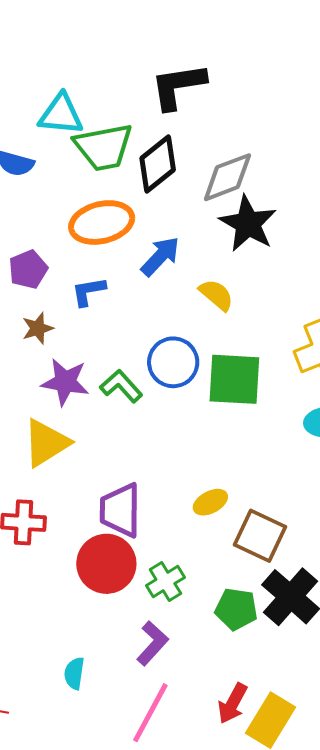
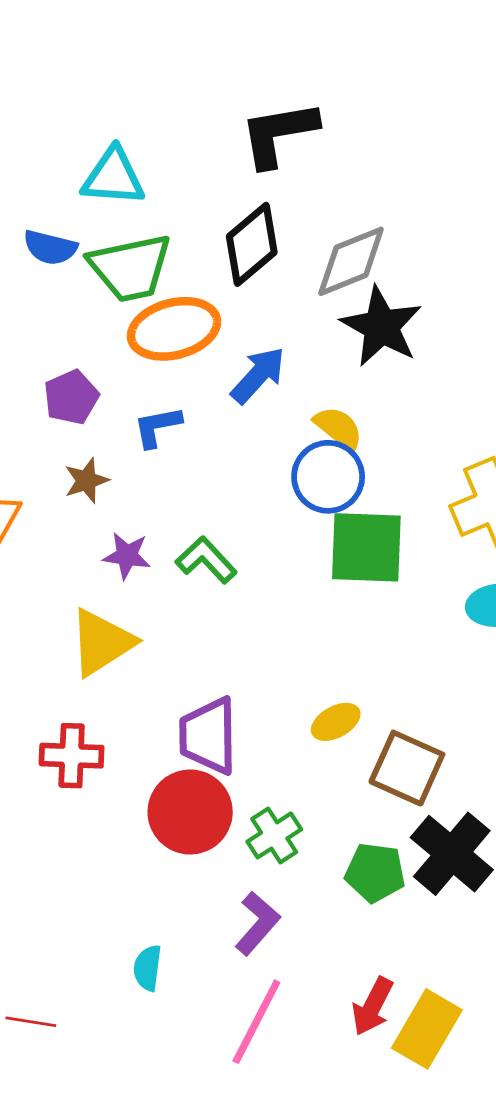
green trapezoid: (104, 147) -> (130, 268), moved
blue circle: (173, 362) -> (328, 477), moved
purple star: (65, 382) -> (127, 556), size x0.7

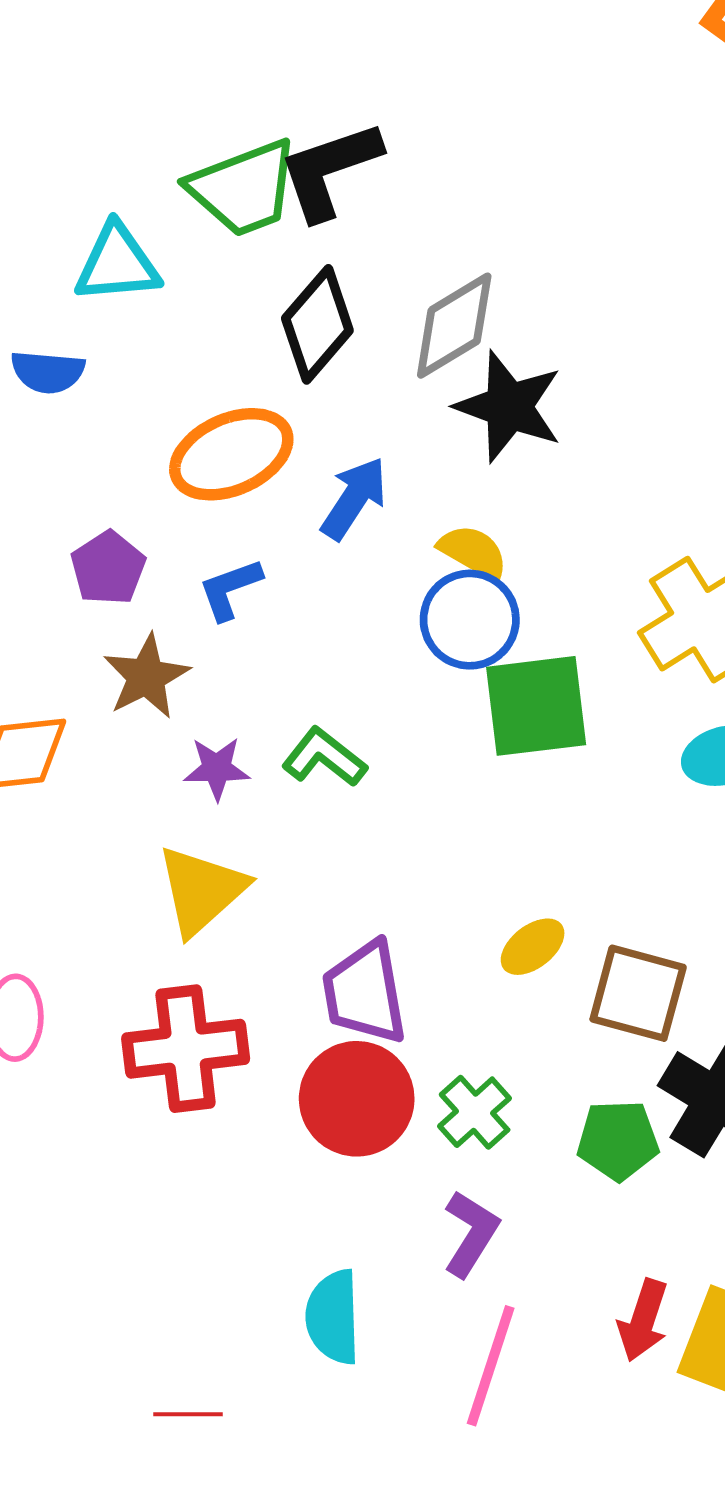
green trapezoid: (130, 268) -> (244, 188), moved
brown star: (86, 481) -> (146, 677), size x1.4
red cross: (72, 756) -> (186, 1049), size x1.4
cyan semicircle: (148, 968) -> (333, 1317), size x1.5

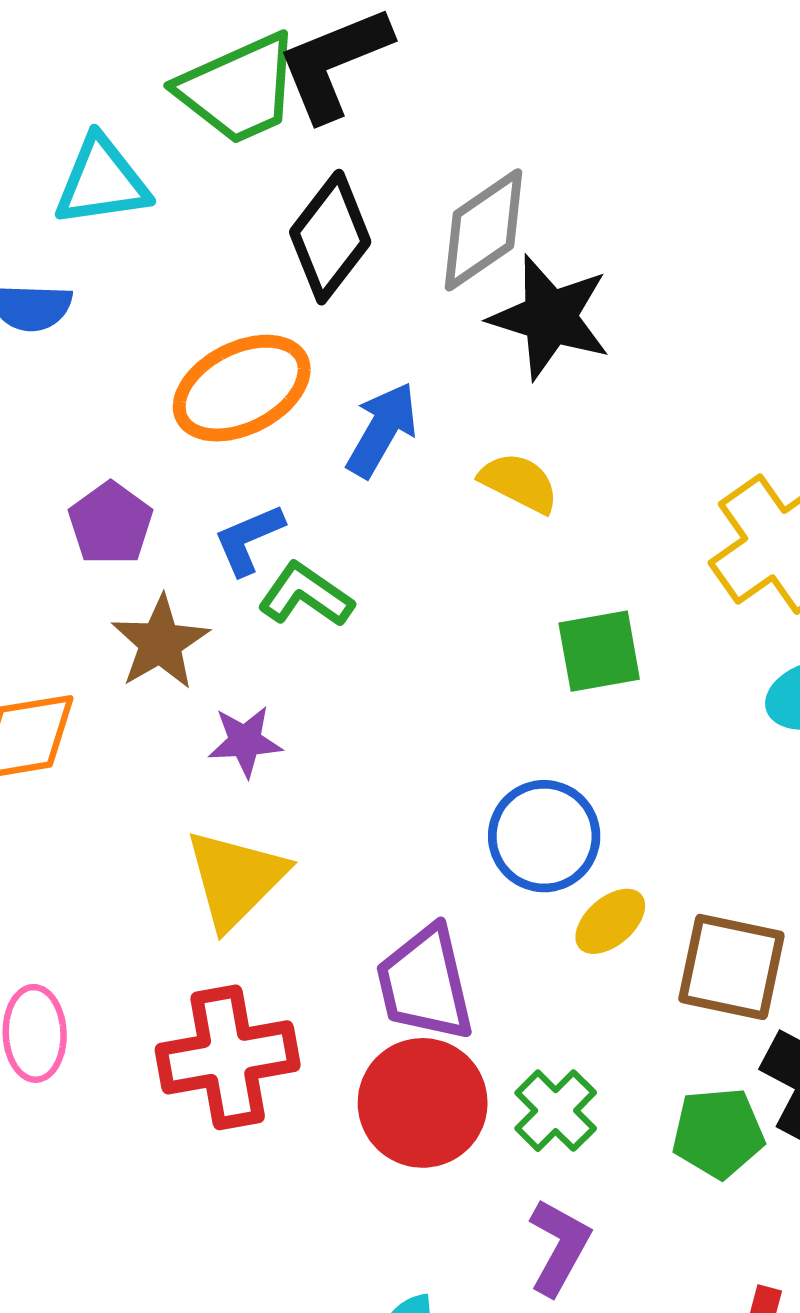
blue circle: (470, 620) -> (544, 836), moved
green square: (536, 706) -> (599, 651), size x0.7
green L-shape: (324, 757) -> (306, 595), moved

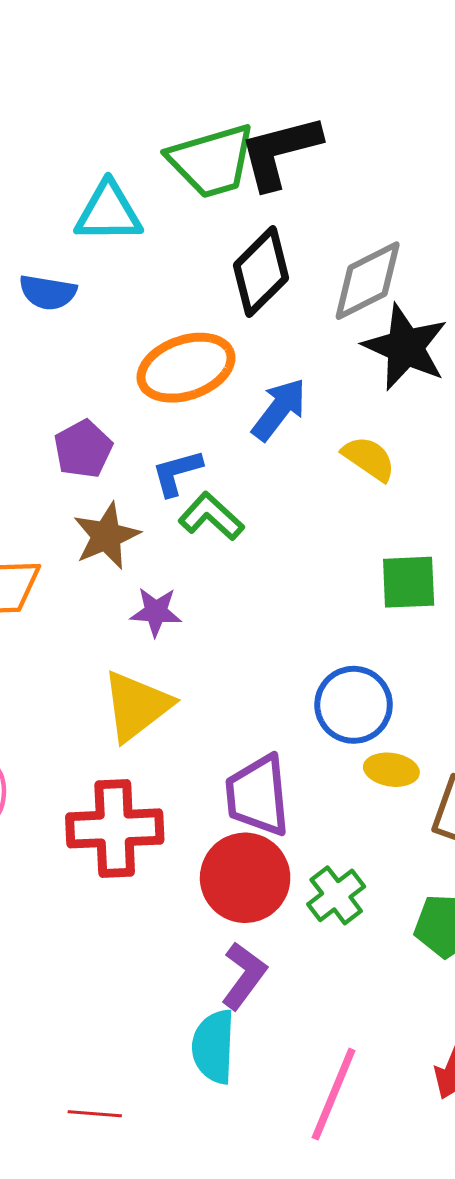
yellow ellipse: (610, 921) -> (391, 770), turned 42
purple L-shape: (559, 1247) -> (244, 976), moved

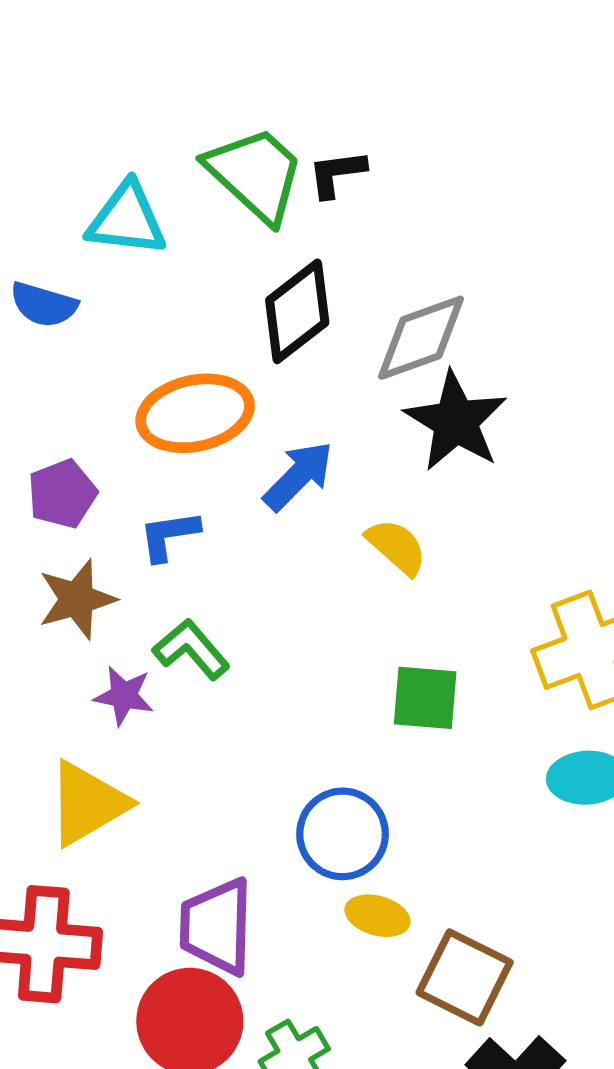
black L-shape: (280, 152) -> (337, 174), size x0.6
green trapezoid: (212, 161) -> (255, 174), turned -128
green L-shape: (211, 516) -> (191, 649), moved

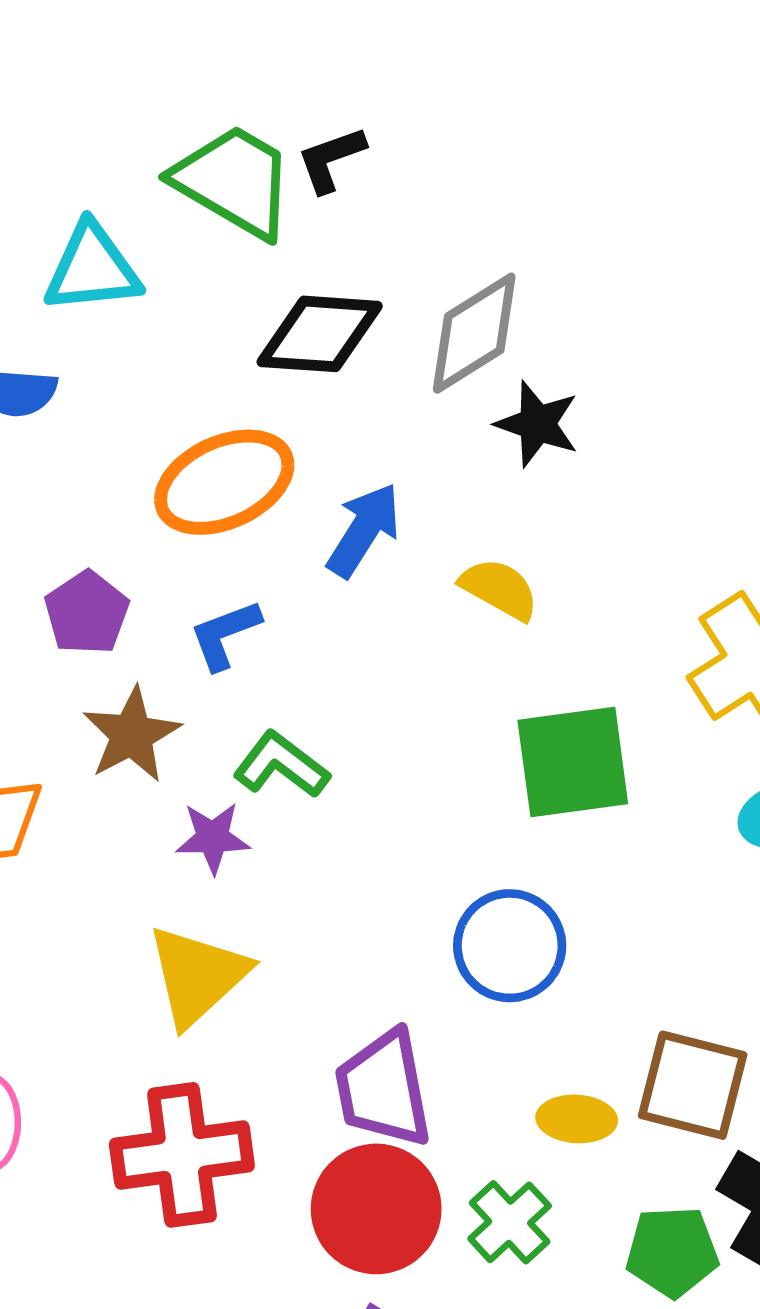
black diamond: (297, 311) -> (320, 334), turned 54
black star: (456, 421) -> (537, 424), size x0.7
green square: (425, 698) -> (573, 762), size x1.4
yellow ellipse: (377, 916) -> (577, 1119), moved

